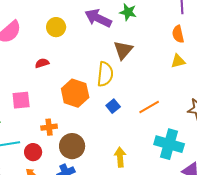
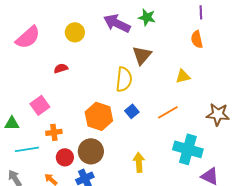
yellow triangle: (178, 61) -> (183, 76), moved
orange hexagon: (75, 93) -> (99, 116), moved
pink square: (21, 100) -> (40, 105), turned -30
orange cross: (49, 127) -> (54, 132), moved
red circle: (33, 152) -> (65, 157), moved

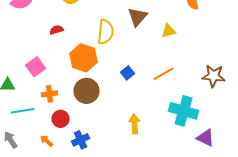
yellow triangle: (183, 76) -> (169, 31), moved
yellow semicircle: (124, 79) -> (106, 32), moved
orange hexagon: (99, 116) -> (84, 58), moved
brown circle: (91, 151) -> (87, 91), moved

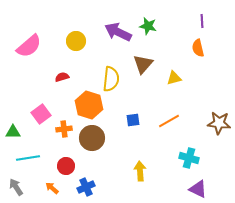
blue square: (128, 73) -> (133, 120), turned 32
orange cross: (50, 94) -> (64, 129), moved
cyan cross: (184, 111) -> (189, 158), size x0.7
purple triangle: (206, 138) -> (198, 189), moved

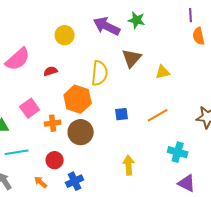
pink semicircle: (29, 46) -> (18, 59), moved
orange semicircle: (198, 48) -> (199, 36), moved

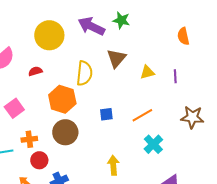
purple line: (191, 15) -> (175, 76), moved
yellow circle: (65, 35) -> (49, 35), size x1.5
orange cross: (53, 123) -> (29, 139), moved
cyan cross: (178, 152) -> (153, 144), moved, turned 30

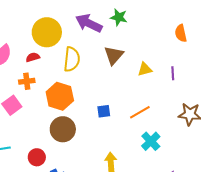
red semicircle: (35, 71) -> (33, 57), moved
yellow semicircle: (84, 73) -> (72, 59), moved
orange cross: (29, 139) -> (27, 81), moved

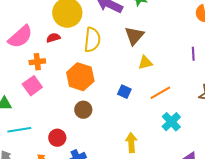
yellow triangle: (145, 69) -> (145, 63), moved
orange cross: (27, 81) -> (37, 62), moved
blue square: (104, 111) -> (124, 92), turned 32
brown circle: (63, 129) -> (83, 110), size x0.7

